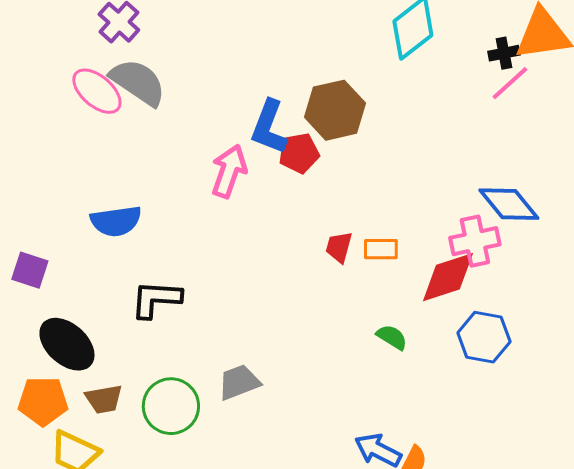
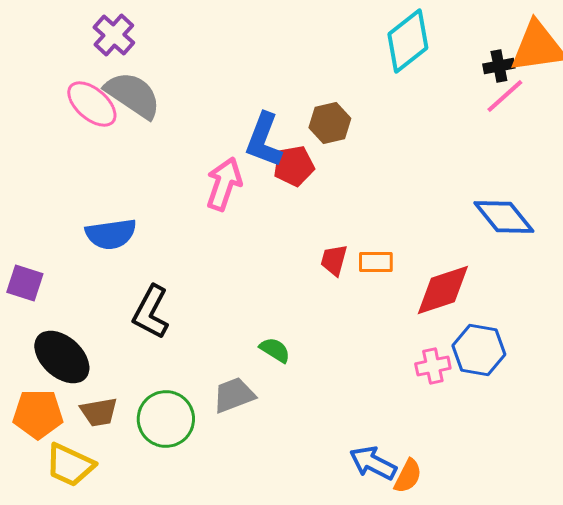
brown hexagon: (335, 110) -> (330, 123), size x0.7
pink cross: (475, 241) -> (433, 366), moved, size x0.7
black L-shape: (156, 299) -> (151, 312), turned -66
green semicircle: (392, 337) -> (275, 350), moved

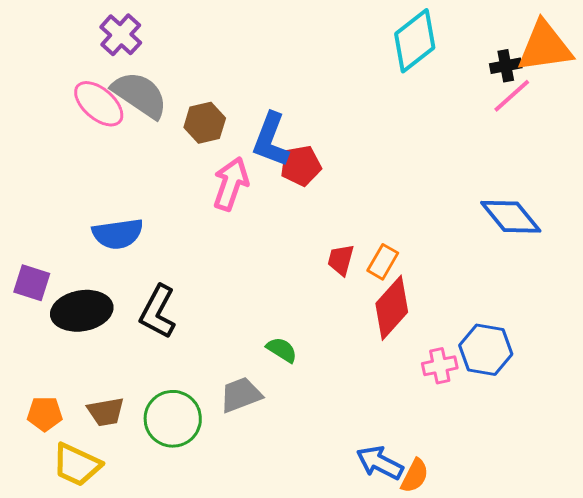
brown hexagon: (330, 123) -> (205, 123), moved
orange rectangle: (376, 262) -> (383, 262), turned -60
red diamond: (443, 290) -> (392, 308), moved, turned -30
black ellipse: (62, 357) -> (82, 311), moved, turned -52
orange pentagon: (38, 414) -> (45, 414), size x0.7

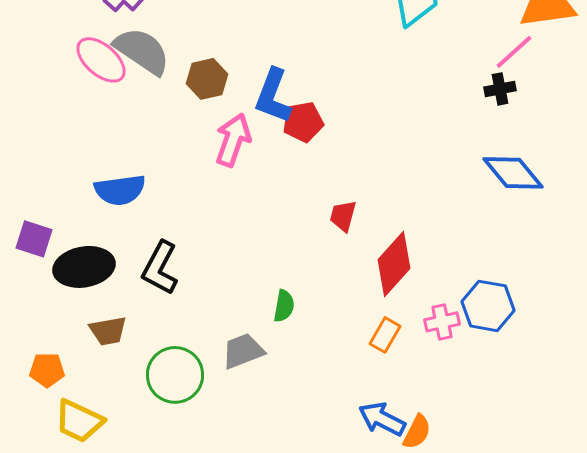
black cross: (506, 66) -> (500, 89), moved
orange rectangle: (383, 262) -> (385, 335), moved
green semicircle: (282, 350) -> (284, 306), turned 68
brown trapezoid: (106, 412) -> (108, 331), moved

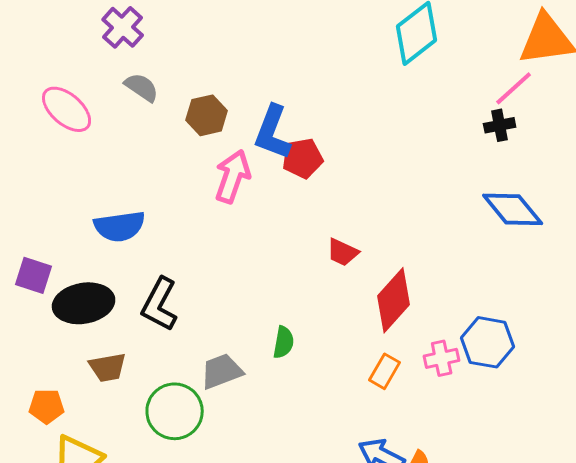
gray semicircle: (142, 51) -> (142, 87), size x0.6
pink ellipse: (101, 60) -> (67, 109), moved
red trapezoid: (343, 216) -> (343, 252), turned -80
gray trapezoid: (243, 351) -> (222, 371), moved

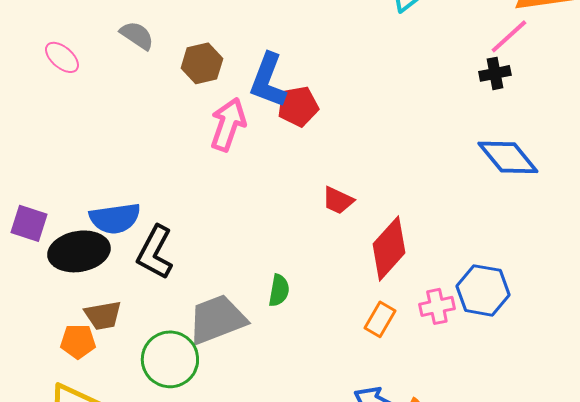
pink ellipse: (67, 109) -> (62, 57), size x0.7
blue semicircle: (120, 226) -> (115, 218), moved
gray trapezoid: (222, 371) -> (217, 319), size x1.4
orange pentagon: (47, 406) -> (78, 341), moved

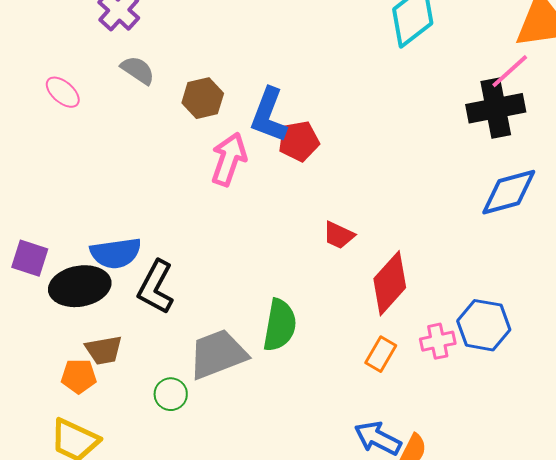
black cross: (495, 73) -> (496, 108), size x1.8
blue diamond: (508, 157) -> (509, 192), turned -66
green semicircle: (279, 290) -> (280, 325), size x1.6
green circle: (170, 359) -> (171, 394), size x0.6

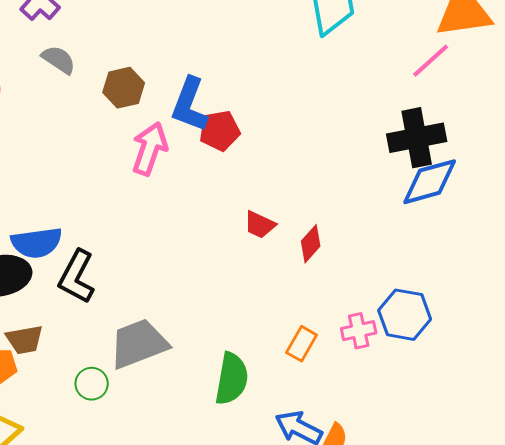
black cross: (496, 108) -> (417, 138), moved
red diamond: (390, 283) -> (311, 244), moved, size x0.6
green semicircle: (280, 325) -> (232, 379), moved

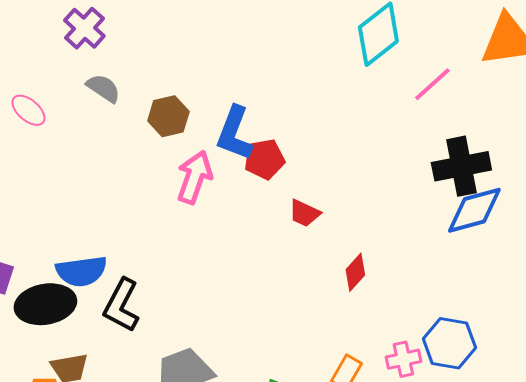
pink line: (431, 61) -> (432, 84), moved
red trapezoid: (260, 225) -> (304, 213), moved

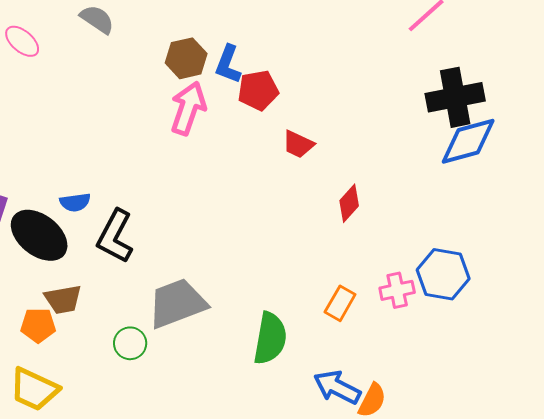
brown hexagon: (168, 116) -> (186, 58), moved
blue L-shape: (234, 133) -> (228, 64), size x0.7
blue semicircle: (81, 271) -> (75, 202), size x0.6
black ellipse: (45, 304) -> (39, 235), turned 48

